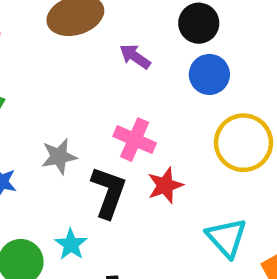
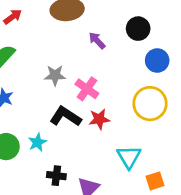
blue circle: (209, 74) -> (157, 60), moved
gray star: (59, 156) -> (55, 75), moved
black L-shape: (109, 192) -> (66, 116), turned -88

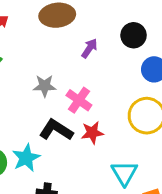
purple arrow: (97, 40) -> (89, 48), turned 78
cyan star: (37, 142) -> (26, 158), size x1.4

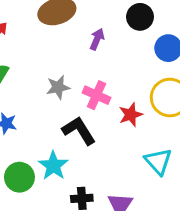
black L-shape: (56, 130) -> (79, 131), turned 36
red star: (92, 133) -> (131, 115), moved

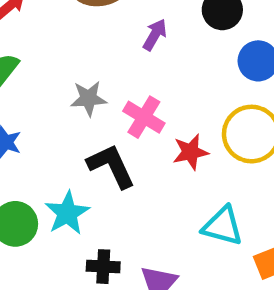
cyan triangle: (158, 161) -> (223, 226), turned -40

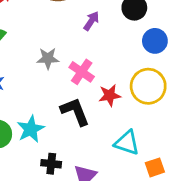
black L-shape: (111, 166) -> (75, 112), moved

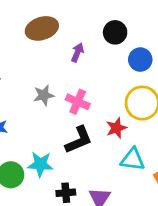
red star: (110, 95) -> (116, 128), moved
black L-shape: (75, 112) -> (79, 140), turned 100
cyan star: (31, 129) -> (40, 164), turned -30

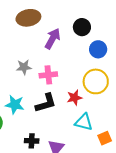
purple arrow: (77, 52) -> (52, 39), size x1.5
pink cross: (78, 102) -> (48, 75), turned -36
cyan star: (40, 164) -> (15, 105), moved

